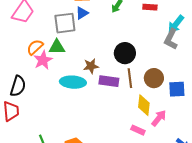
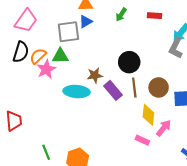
purple rectangle: (109, 81) -> (113, 90), turned 42
black semicircle: (18, 86) -> (21, 52), moved

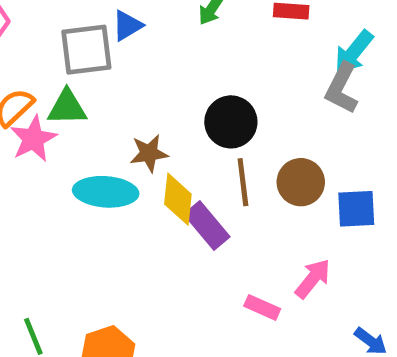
purple rectangle: (113, 90) -> (207, 226), moved
yellow diamond: (148, 115) -> (178, 199), moved

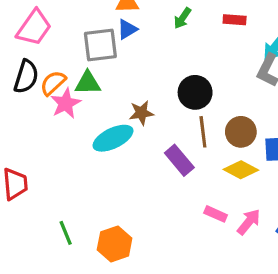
cyan ellipse: (106, 192) -> (113, 138), turned -30
yellow diamond: (178, 199) -> (241, 170), moved, turned -68
pink arrow: (313, 279) -> (249, 222), moved

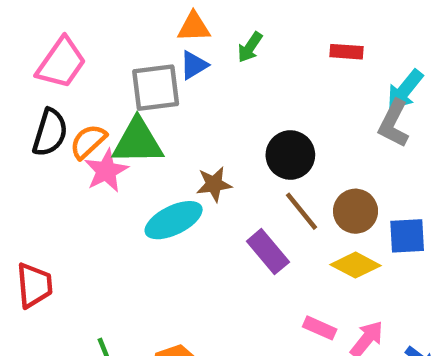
green arrow: (182, 18) -> (250, 47), moved
green triangle: (88, 83) -> (138, 142), size x1.4
brown line: (203, 132) -> (302, 211), turned -32

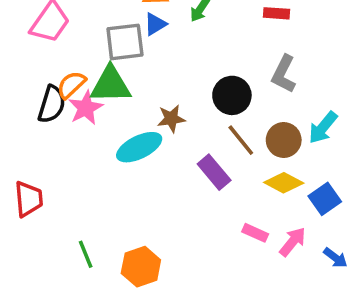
cyan arrow: (405, 90) -> (323, 128), moved
gray L-shape: (394, 124) -> (284, 74), moved
black semicircle: (50, 133) -> (52, 104), moved
blue square: (407, 236) -> (325, 199), moved, turned -32

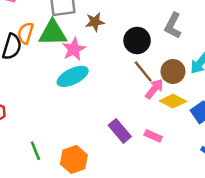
orange semicircle: (71, 85) -> (26, 33), turned -30
pink star: (86, 108) -> (74, 49), moved
brown star: (171, 119) -> (95, 22), moved
purple rectangle: (214, 172) -> (120, 131), moved
pink arrow: (293, 242) -> (154, 89), moved

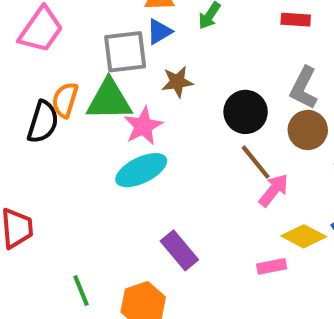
brown circle: (173, 71) -> (308, 130), moved
yellow diamond: (173, 101) -> (304, 236), moved
purple rectangle: (120, 131) -> (179, 250), moved
pink rectangle: (153, 136) -> (272, 266), turned -35

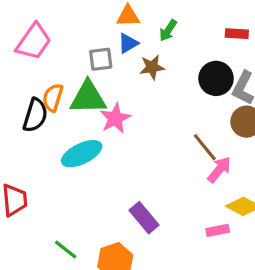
gray square: (125, 52) -> (101, 59), size x0.7
brown star: (177, 82) -> (152, 67), moved
black circle: (246, 112) -> (216, 78), moved
cyan ellipse: (141, 170) -> (82, 154), moved
green line: (81, 290) -> (66, 250), turned -30

